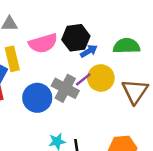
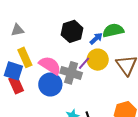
pink semicircle: (43, 43) -> (50, 65), moved, turned -120
blue arrow: (89, 51) -> (96, 39), moved

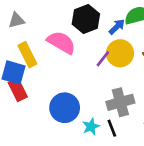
pink semicircle: (50, 65) -> (61, 42), moved
gray cross: (71, 73) -> (120, 102), moved, turned -30
blue circle: (50, 84) -> (65, 108), moved

